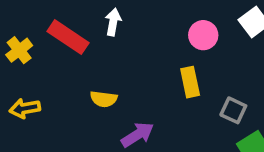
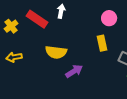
yellow semicircle: (104, 99) -> (56, 52), size x1.5

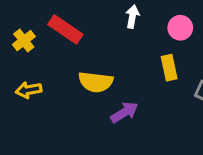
white arrow: (61, 11) -> (132, 17), moved

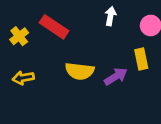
purple arrow: (124, 112) -> (116, 76), moved

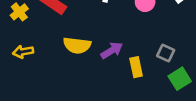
yellow rectangle: (141, 59) -> (136, 67), moved

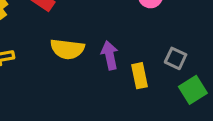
purple arrow: (112, 50) -> (110, 55), turned -70

